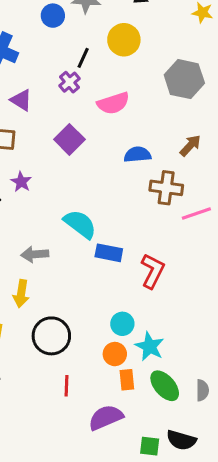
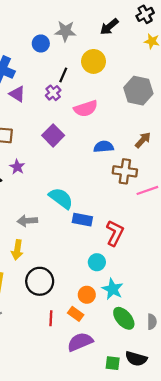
purple triangle: (21, 100) -> (17, 94), moved
cyan circle: (122, 324) -> (97, 262), moved
orange rectangle: (127, 380) -> (76, 314), moved, turned -48

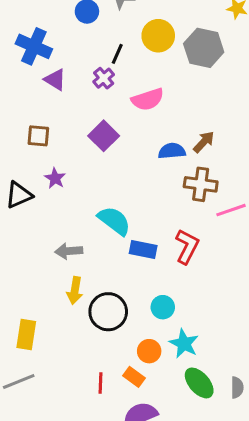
gray hexagon: (138, 91) -> (204, 48), moved
brown arrow: (143, 140) -> (204, 142), moved
red L-shape: (115, 233) -> (187, 246), moved
yellow arrow: (17, 250) -> (75, 290), moved
black circle: (40, 281) -> (108, 312), moved

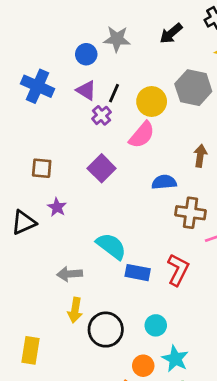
yellow circle: (158, 36) -> (152, 102), moved
purple triangle: (55, 80) -> (86, 90), moved
pink semicircle: (148, 99) -> (142, 135), turned -32
brown arrow: (204, 142) -> (200, 156), moved, turned -35

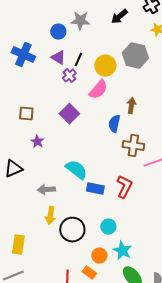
brown arrow: (200, 156) -> (131, 106), moved
blue semicircle: (164, 182) -> (114, 124), turned -72
black triangle: (24, 222) -> (13, 169), moved

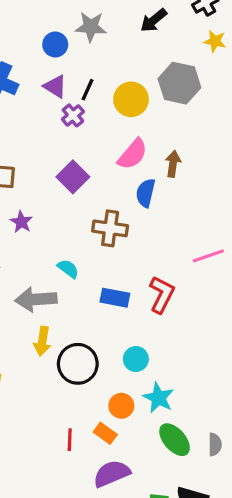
pink semicircle: (98, 90) -> (133, 154), moved
brown cross: (133, 146) -> (110, 228), moved
cyan semicircle: (76, 170) -> (68, 269), moved, size x0.6
gray arrow: (46, 190) -> (36, 299), size x1.4

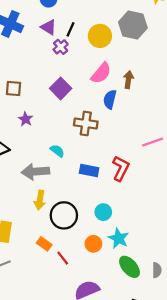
orange rectangle: (105, 433) -> (44, 244), moved
red line: (70, 440) -> (63, 258), moved, turned -40

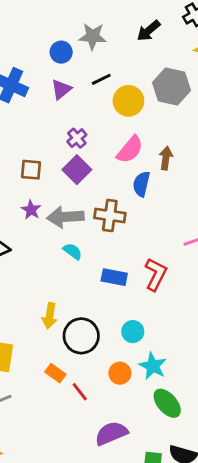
purple triangle: (49, 27) -> (61, 89), turned 49
black line: (70, 29) -> (101, 79), moved, turned 40
purple cross: (61, 47) -> (77, 138), moved
brown square: (14, 88) -> (31, 170), moved
gray arrow: (35, 172) -> (65, 217), moved

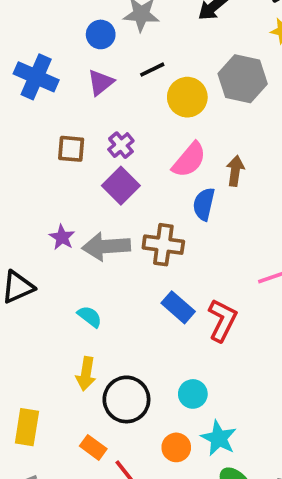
brown square: (31, 170) -> (71, 149), moved
cyan semicircle: (73, 251) -> (90, 317), moved
blue rectangle: (114, 277) -> (178, 307), moved, turned 30

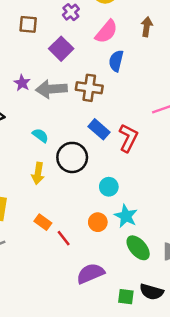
purple cross: (121, 145) -> (71, 12), moved
brown arrow: (235, 171) -> (147, 27), moved
black circle: (126, 399) -> (72, 157), moved

